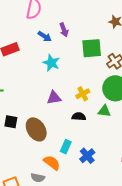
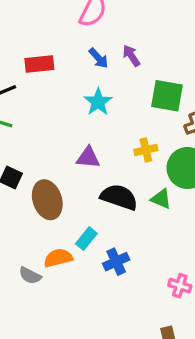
purple arrow: (64, 30) -> (131, 56), turned 152
yellow cross: (83, 94) -> (146, 150), moved
black semicircle: (79, 117) -> (119, 197), size x1.6
orange semicircle: (52, 163) -> (58, 258), turned -66

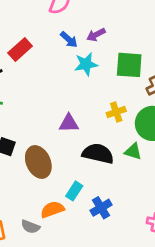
purple arrow: (131, 56) -> (96, 35), turned -78
red rectangle: (39, 64) -> (20, 50), turned -30
cyan star: (98, 102) -> (86, 64), moved, turned 30

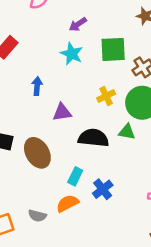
blue arrow: (69, 40) -> (37, 86), moved, turned -120
cyan star: (86, 64) -> (72, 54), turned -30
orange semicircle: (52, 210) -> (67, 203), moved

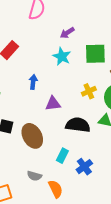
orange semicircle: (67, 203) -> (56, 189), moved, turned 90
gray semicircle: (37, 216) -> (34, 176), moved

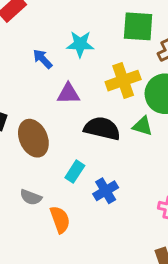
cyan star: (62, 56) -> (80, 44), moved, turned -30
blue arrow: (33, 82) -> (43, 59), turned -56
yellow cross: (89, 91) -> (123, 81), size x1.5

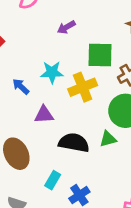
yellow cross: (123, 81) -> (83, 87), moved
green triangle: (143, 126) -> (108, 139), turned -30

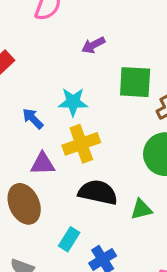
yellow cross: (83, 87) -> (81, 144), moved
purple triangle: (44, 115) -> (43, 164), moved
green triangle: (108, 139) -> (141, 209), moved

